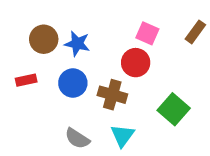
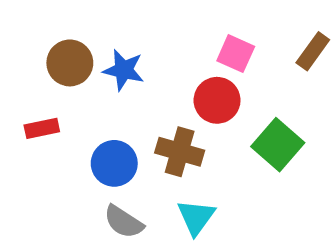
blue circle: (73, 83) -> (114, 163), moved
green square: (174, 109) -> (278, 145), moved

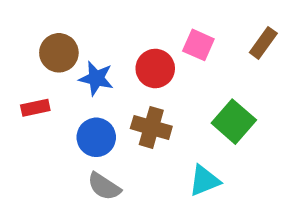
blue star: (124, 70) -> (96, 78), moved
red circle: (217, 100) -> (155, 68), moved
cyan triangle: (196, 217) -> (204, 181), moved, turned 32

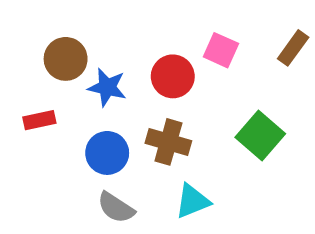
cyan triangle: (204, 181) -> (192, 201), moved

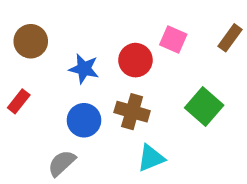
brown circle: (66, 59) -> (31, 41), moved
red rectangle: (39, 120) -> (19, 101), moved, turned -40
gray semicircle: (116, 208) -> (62, 163), moved, turned 104

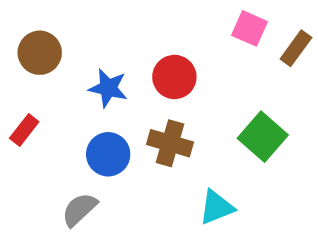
pink square: (173, 39) -> (250, 28), moved
cyan triangle: (151, 158) -> (216, 207), moved

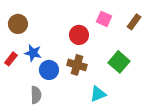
pink square: (250, 28) -> (104, 19), moved
blue star: (108, 88) -> (33, 53), moved
gray semicircle: (79, 210) -> (36, 95), turned 132

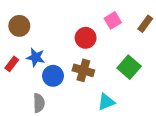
pink square: (104, 19) -> (113, 20), turned 35

